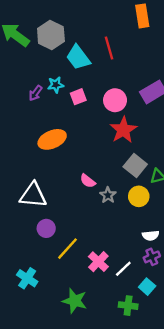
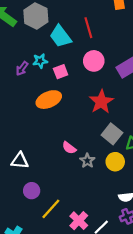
pink circle: (115, 100) -> (94, 61), moved
orange ellipse: (52, 139) -> (49, 100), moved
white triangle: (33, 195) -> (20, 161), size x0.7

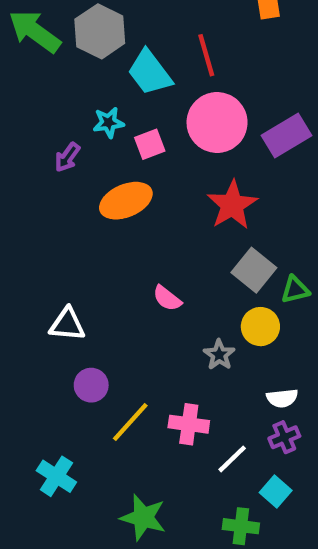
pink circle: (94, 61) -> (217, 123), size x1.4
purple arrow: (22, 68) -> (67, 157), moved
gray star: (87, 161) -> (219, 355), moved
pink cross: (79, 221) -> (189, 424), moved, turned -36

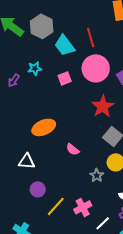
cyan star: (109, 123) -> (35, 68), moved
purple arrow: (67, 157) -> (14, 80), moved
orange ellipse: (126, 201) -> (44, 127), moved
pink cross: (189, 424) -> (83, 207), turned -36

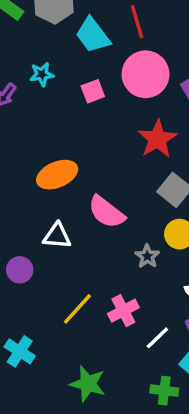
pink semicircle: (73, 149) -> (106, 212), size x1.6
white triangle: (27, 161) -> (57, 236), moved
purple circle: (38, 189) -> (20, 270), moved

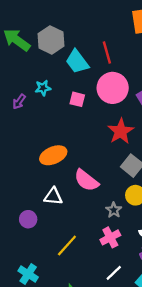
pink square: (93, 91) -> (77, 99), turned 35
pink cross: (123, 311) -> (110, 237), moved
white line: (157, 338) -> (114, 273), moved

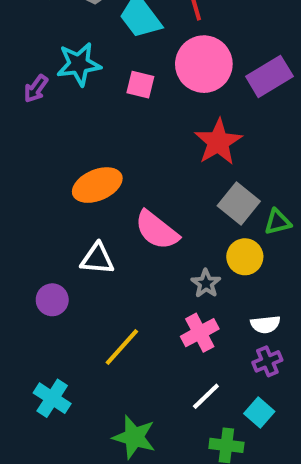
cyan star: (43, 88) -> (79, 64), size x1.5

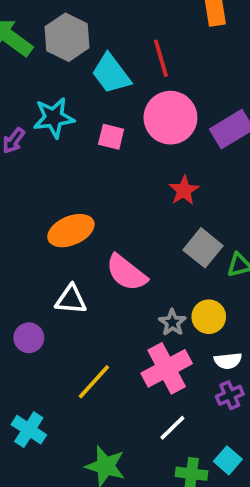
red star: (218, 142) -> (184, 190), size x0.7
yellow circle: (245, 257) -> (209, 317), moved
pink cross: (200, 333) -> (167, 368), size x1.4
cyan square: (259, 413) -> (228, 460), moved

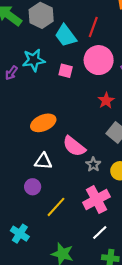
red line: (161, 58) -> (93, 27), turned 36
gray star: (172, 322) -> (93, 164), moved
purple circle: (29, 338) -> (33, 187), moved

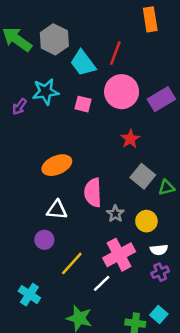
pink semicircle: (74, 146) -> (93, 192), turned 50
white line: (100, 233) -> (102, 283), moved

